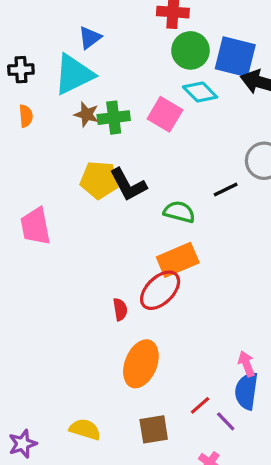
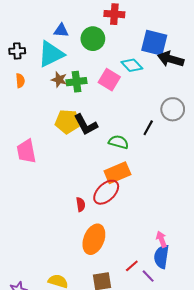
blue triangle: (90, 38) -> (61, 30), turned 42
green circle: (190, 50) -> (93, 39), moved
black line: (226, 190) -> (148, 128), turned -35

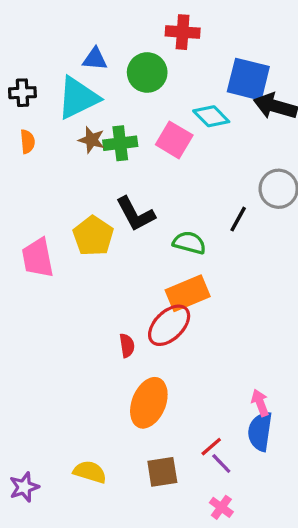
yellow pentagon: (67, 122) -> (93, 236), moved, turned 30
purple line: (148, 276) -> (221, 463), moved

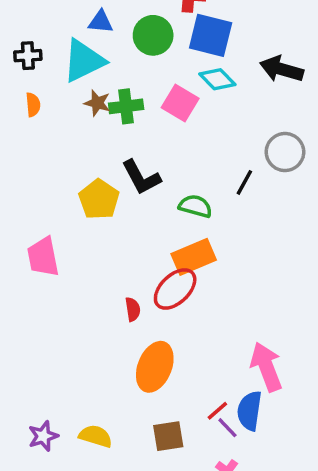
blue square: (248, 79) -> (211, 35), moved
pink trapezoid: (38, 258) -> (43, 257), moved
pink arrow: (260, 403) -> (266, 367), size x1.8
blue semicircle: (260, 431) -> (249, 411), moved
purple star: (24, 487) -> (43, 436), moved

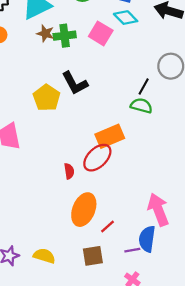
green semicircle: (195, 206) -> (141, 106), moved
red line: (217, 411) -> (107, 226), moved
purple line: (227, 428) -> (132, 250), turned -56

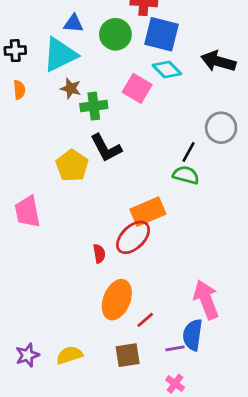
green cross: (65, 36) -> (94, 106), moved
yellow semicircle: (44, 256) -> (69, 355), turned -35

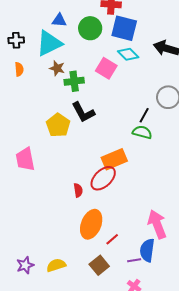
brown square: (128, 355) -> (99, 265), turned -30

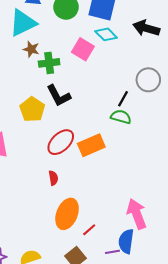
red ellipse: (103, 178) -> (61, 142), moved

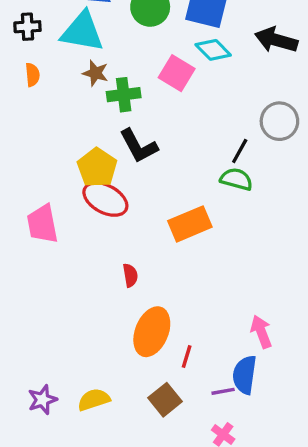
cyan triangle: (23, 23) -> (82, 32), turned 36
red ellipse: (61, 142) -> (105, 199), moved, turned 72
pink arrow: (137, 214) -> (261, 332), size x0.7
red line: (89, 230) -> (187, 357), turned -32

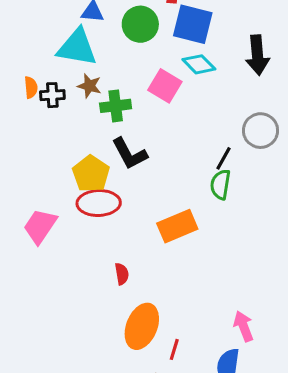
black cross: (27, 27) -> (52, 95), moved
black arrow: (276, 40) -> (257, 55), turned -111
green semicircle: (236, 179) -> (220, 185), turned -96
red ellipse: (105, 199) -> (99, 203), turned -30
pink trapezoid: (42, 224) -> (40, 226), turned 45

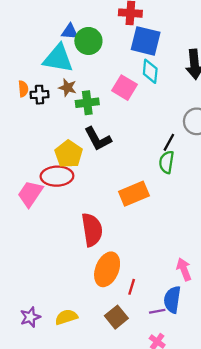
green circle: (140, 24) -> (88, 41), moved
cyan diamond: (199, 64) -> (150, 71), turned 50
red ellipse: (99, 203) -> (57, 176), moved
red semicircle: (122, 274) -> (92, 230), size x2.0

